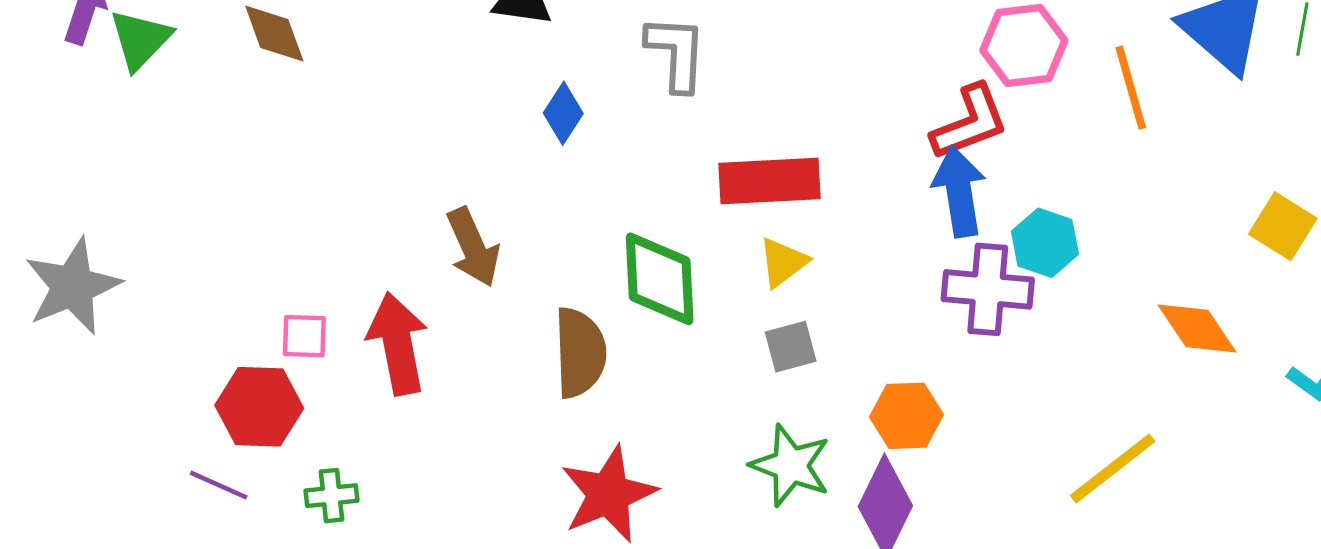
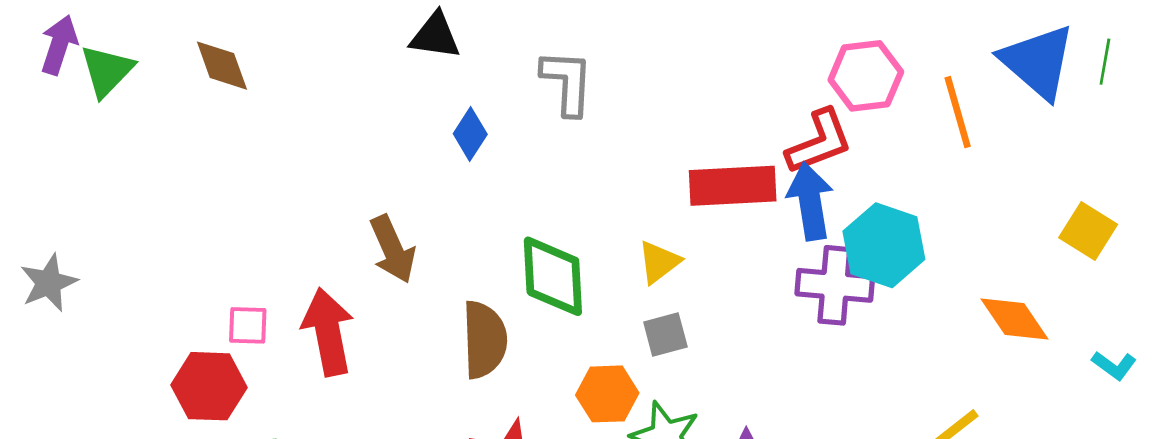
red rectangle: (770, 181) -> (733, 186), moved
cyan hexagon: (1045, 243) -> (884, 245), size x1.4
gray star: (73, 286) -> (49, 283), size x0.7
orange hexagon: (906, 416) -> (607, 394), moved

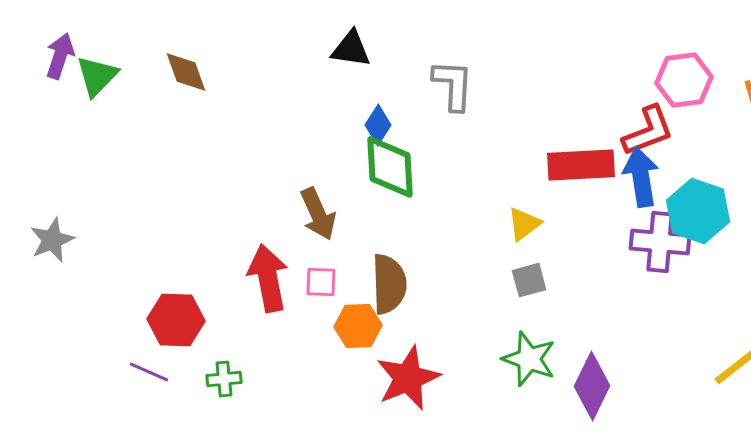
green diamond: (553, 276) -> (390, 167), moved
pink square: (248, 325) -> (321, 282), moved
orange hexagon: (607, 394) -> (358, 326), moved

